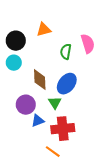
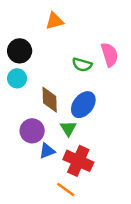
orange triangle: (44, 30) -> (55, 21), moved
green semicircle: (66, 52) -> (82, 65), turned -84
red cross: (63, 129) -> (78, 161), turned 30

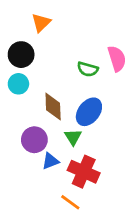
orange triangle: (55, 21) -> (41, 23), moved, turned -30

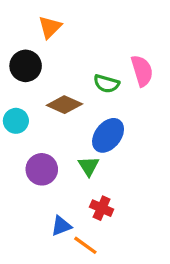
cyan circle: (18, 84) -> (16, 121), moved
brown diamond: (53, 106) -> (64, 105), moved, turned -64
blue triangle: (50, 161) -> (61, 226), moved
red cross: (84, 172) -> (102, 208), size x0.6

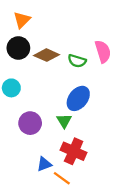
orange triangle: (50, 27) -> (22, 20), moved
brown diamond: (64, 105) -> (47, 55), moved
red cross: (102, 208) -> (74, 151), size x1.5

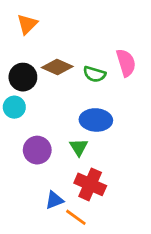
black circle: (18, 48) -> (23, 77), moved
blue ellipse: (78, 98) -> (96, 120), turned 55

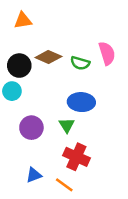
orange triangle: (27, 24) -> (23, 20), turned 36
blue triangle: (54, 200) -> (34, 175), moved

